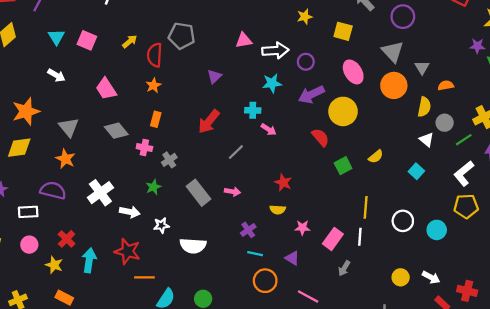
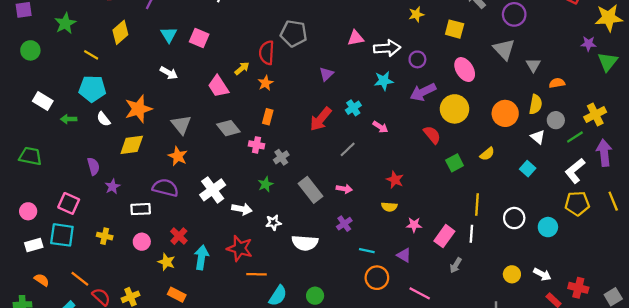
yellow arrow: (130, 41) -> (242, 68), moved
orange circle: (394, 85) -> (505, 113), moved
cyan cross: (253, 110) -> (353, 108), moved, turned -35
purple cross: (248, 230) -> (344, 224), moved

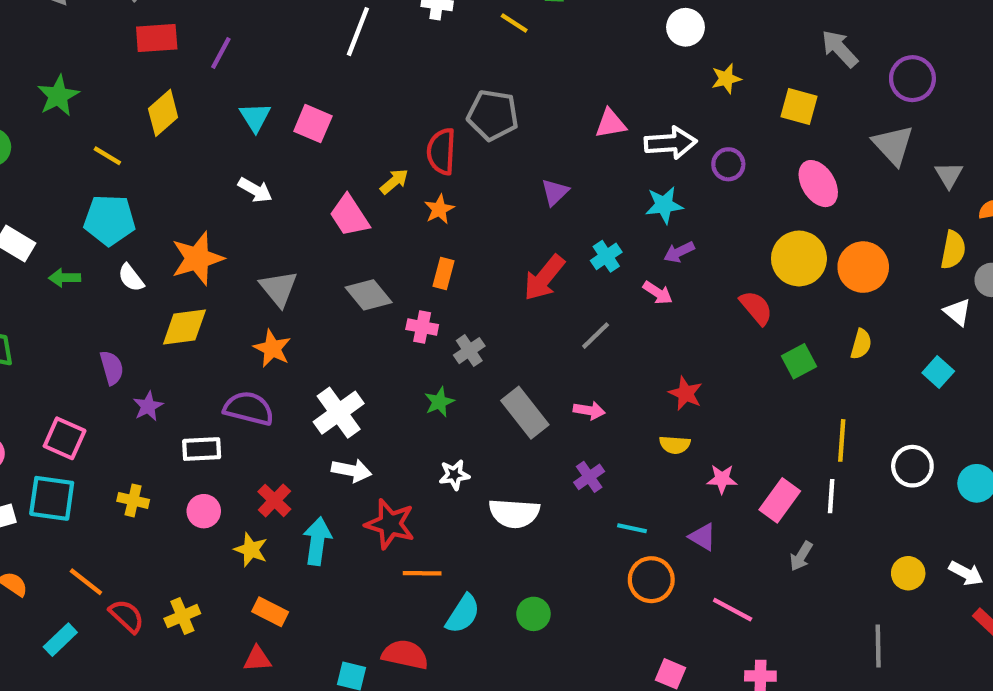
purple arrow: (423, 92) -> (679, 252), moved, size x0.6
orange circle: (505, 113) -> (863, 267), moved
yellow semicircle: (487, 154) -> (861, 344), turned -35
white arrow: (242, 209) -> (351, 470), moved

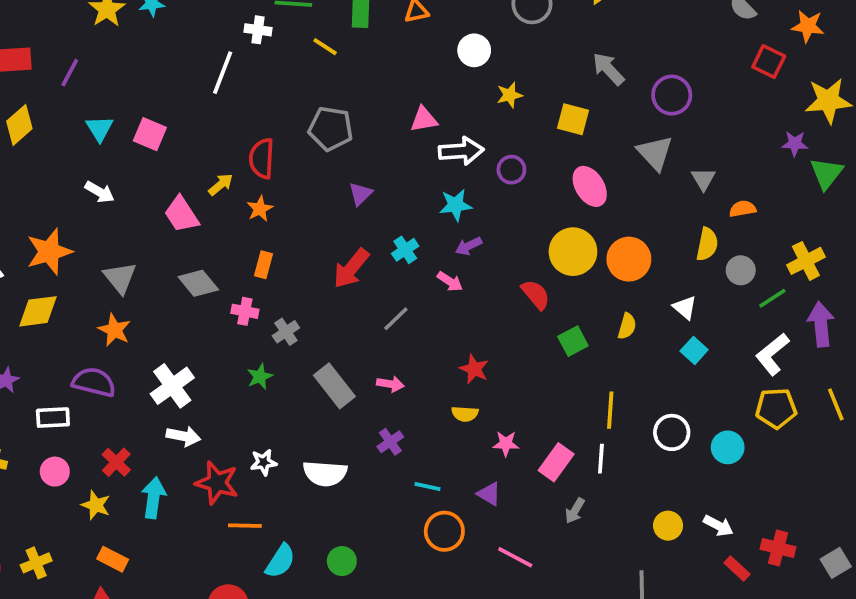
white line: (358, 32) -> (223, 73), moved
gray pentagon: (493, 115) -> (331, 129), moved
pink triangle: (611, 124) -> (424, 119), moved
white triangle: (957, 312) -> (685, 308), moved
white star: (454, 475) -> (264, 462), moved

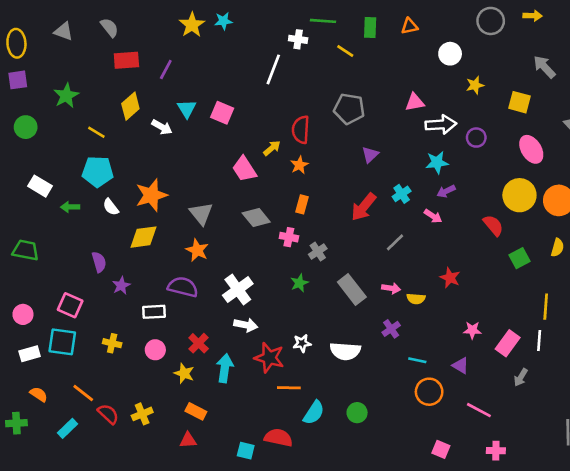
white arrow: (100, 192) -> (162, 127), moved
yellow semicircle: (465, 414) -> (416, 299), moved

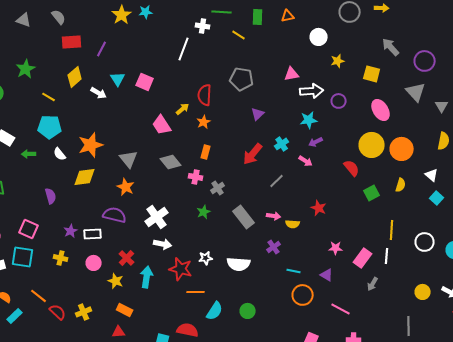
purple star: (121, 286) -> (71, 231), moved
cyan rectangle: (68, 428) -> (15, 316), moved

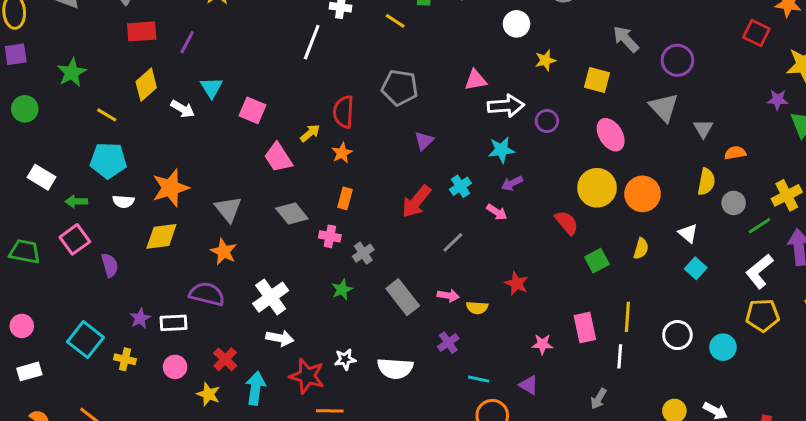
pink square: (145, 82) -> (252, 110), moved
white semicircle: (60, 154) -> (123, 201), turned -48
pink square: (29, 229) -> (75, 239), moved, turned 30
cyan square: (23, 257) -> (85, 340), moved, turned 30
pink rectangle: (363, 258) -> (585, 327), moved, turned -48

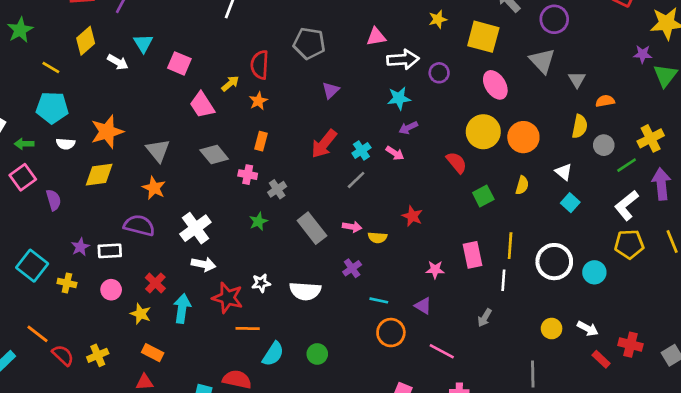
yellow square: (597, 80) -> (483, 37), size x1.4
cyan cross: (460, 186) -> (361, 150), moved
white circle: (677, 335) -> (554, 262), size x1.4

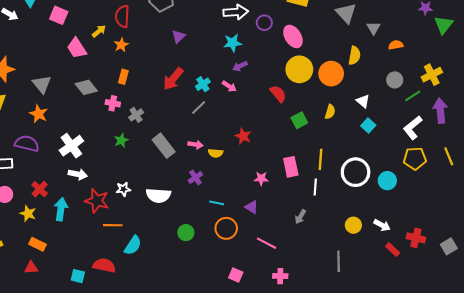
pink ellipse: (495, 85) -> (293, 36), moved
yellow semicircle: (580, 126) -> (354, 56), moved
green circle: (317, 354) -> (186, 233), moved

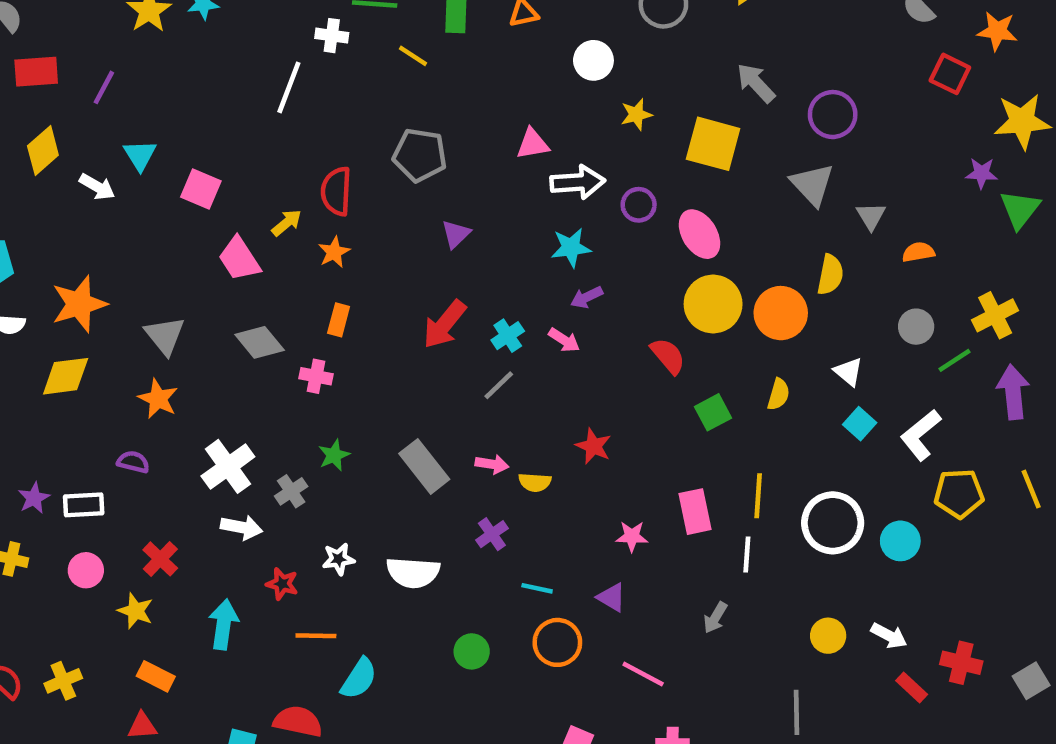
gray cross: (136, 115) -> (291, 491), moved
white L-shape: (413, 128) -> (921, 435), moved
purple semicircle: (27, 144) -> (133, 462), size x0.6
red star: (97, 201) -> (282, 584), size x0.6
cyan arrow: (61, 209) -> (223, 624), moved

